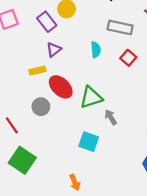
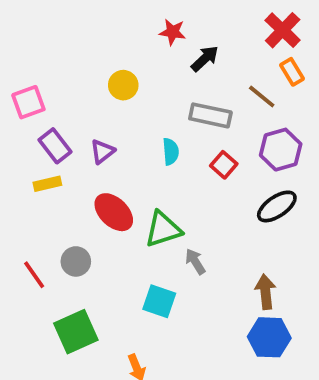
purple rectangle: (47, 22) -> (55, 146), moved
yellow rectangle: (37, 71) -> (47, 184), moved
gray circle: (41, 107) -> (76, 261), moved
green square: (22, 160) -> (76, 332), moved, turned 32

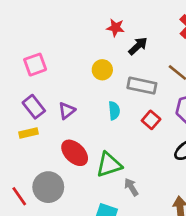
yellow circle: (123, 85) -> (102, 70), moved
pink square: (28, 102) -> (35, 65), moved
gray circle: (76, 261) -> (48, 187), size x1.5

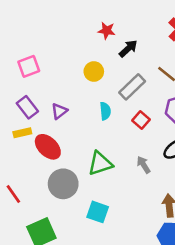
gray rectangle: (142, 86) -> (132, 87), turned -56
red ellipse: (75, 153) -> (48, 147), moved
gray circle: (48, 187) -> (63, 184), moved
gray arrow: (131, 187) -> (144, 165), moved

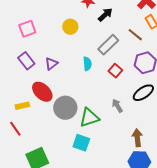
yellow circle: (94, 71) -> (70, 27), moved
yellow rectangle: (22, 133) -> (22, 106), moved
green triangle: (100, 163) -> (89, 118), moved
gray circle: (63, 184) -> (65, 108), moved

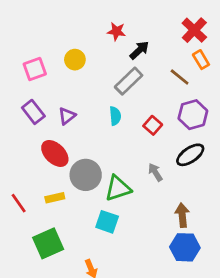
yellow circle: (70, 27) -> (75, 60), moved
gray rectangle: (108, 45) -> (129, 81), moved
yellow rectangle: (22, 106) -> (55, 198), moved

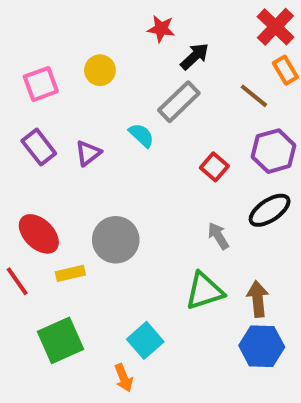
cyan semicircle: (115, 116) -> (141, 135), moved, turned -42
red ellipse: (55, 153) -> (39, 234), moved
green triangle: (118, 188) -> (204, 291), moved
cyan square: (107, 222) -> (145, 340), moved, turned 30

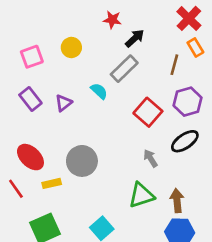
brown line: (254, 96) -> (174, 65), turned 66
red square: (214, 167) -> (148, 112), size x1.5

